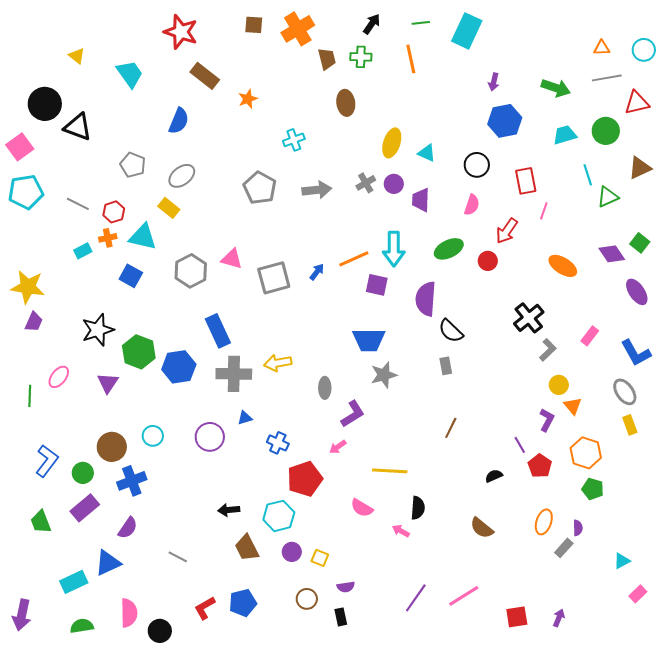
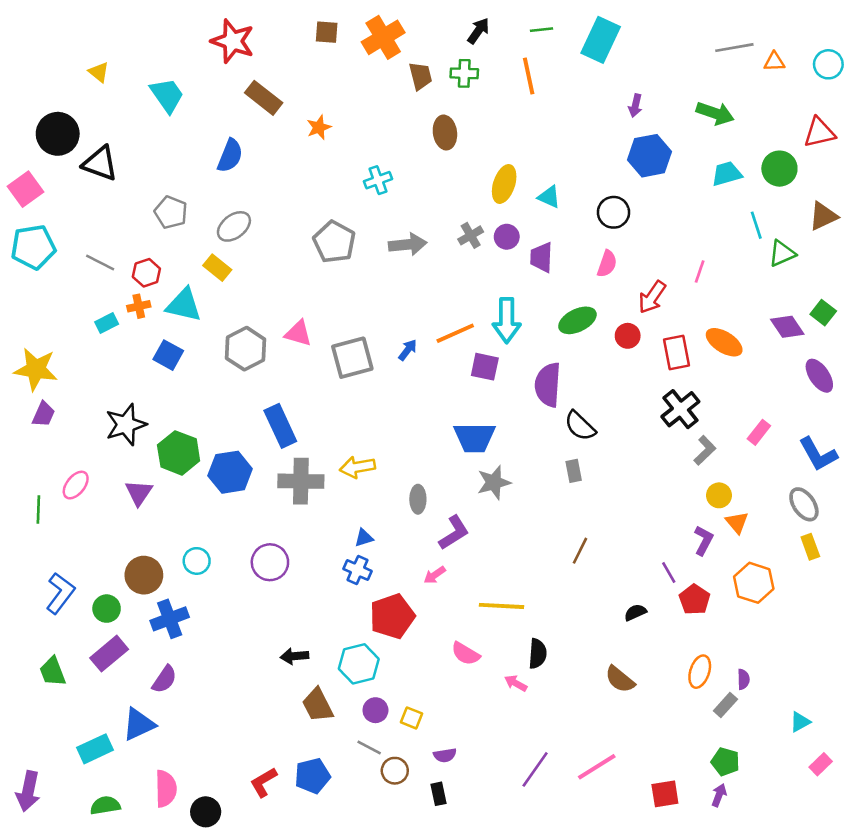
gray line: (607, 78) -> (734, 48), moved
red rectangle: (526, 181) -> (677, 353), moved
blue triangle: (245, 418) -> (364, 538), moved
green pentagon: (593, 489) -> (725, 762), moved
gray line: (178, 557) -> (369, 748), moved

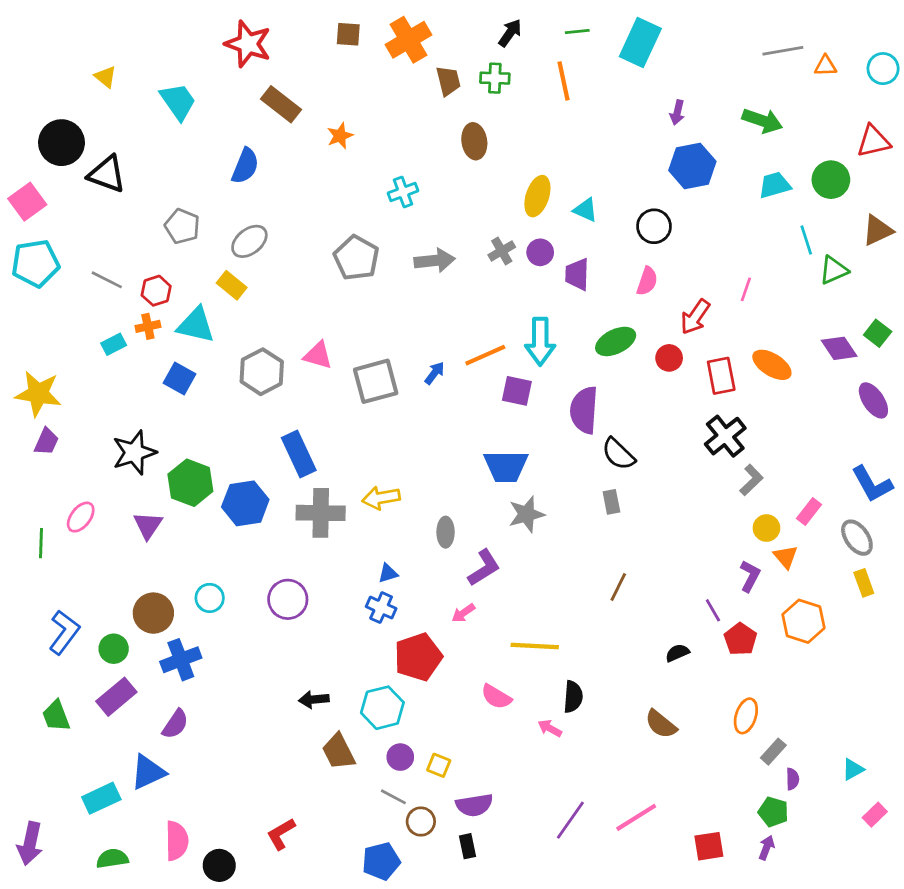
pink rectangle: (759, 432) -> (809, 512), moved
purple semicircle: (743, 679) -> (793, 779), moved
purple semicircle: (445, 755) -> (474, 805), size x1.5
blue pentagon: (312, 776) -> (381, 861), moved

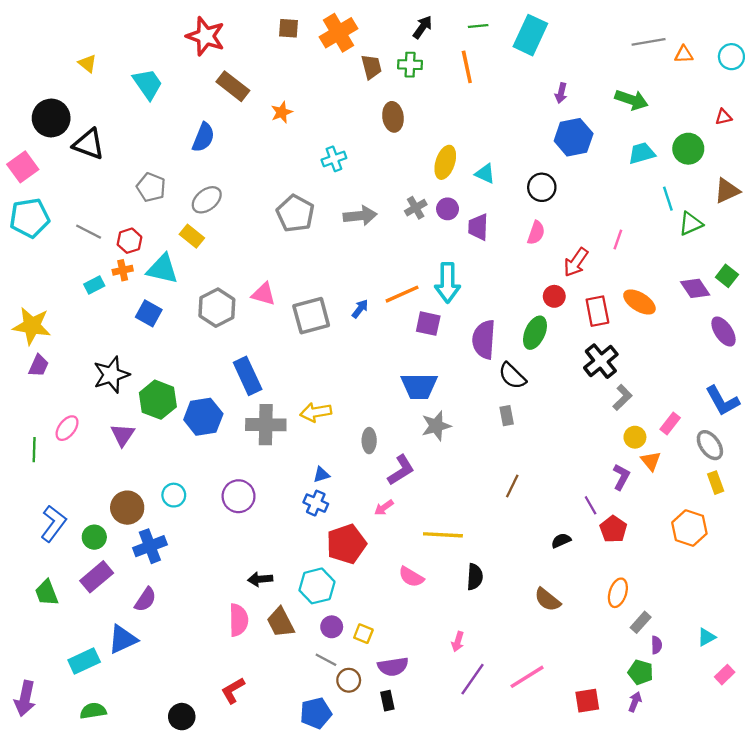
red triangle: (873, 141) -> (724, 117), size x0.6
green ellipse: (616, 341) -> (535, 333), moved, turned -40
orange hexagon: (803, 621) -> (689, 528), moved
pink arrow: (550, 728) -> (458, 642), moved, turned -102
pink semicircle: (177, 841) -> (239, 620), moved

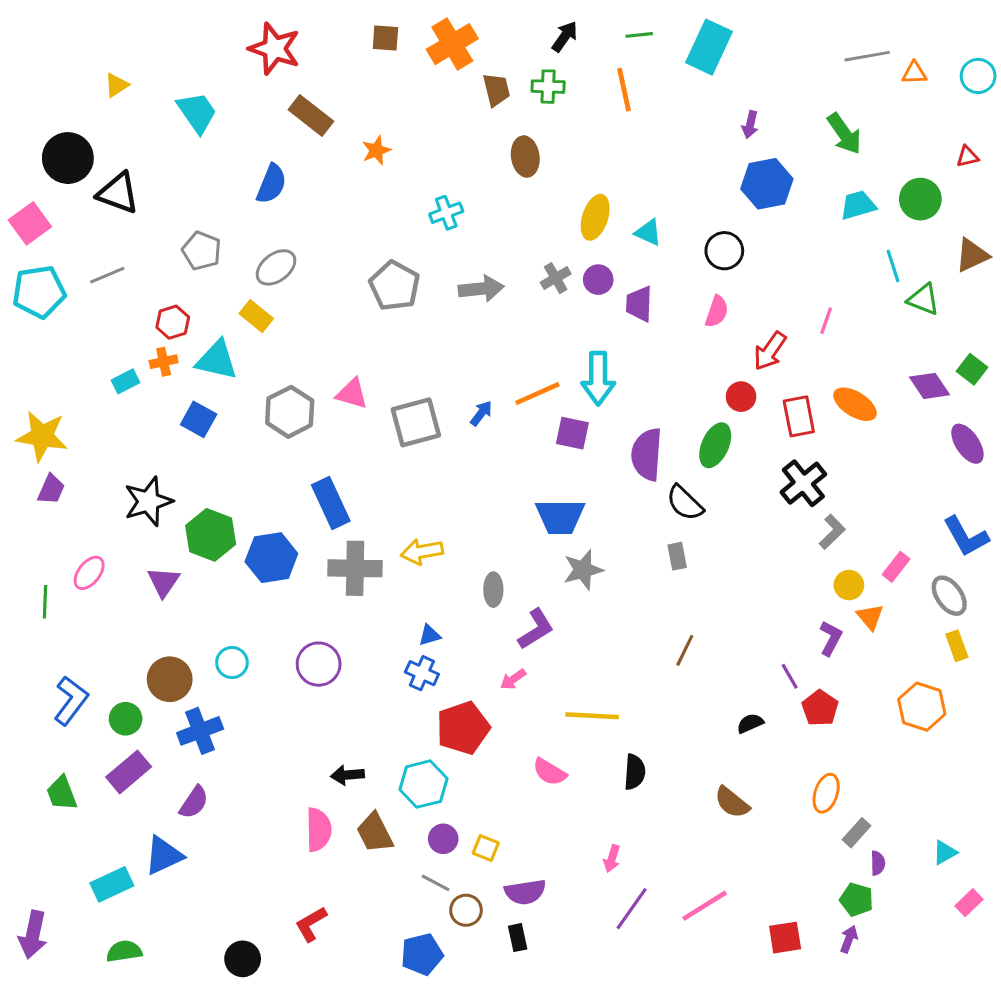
yellow triangle: (87, 63) -> (116, 85), turned 48
green arrow: (632, 100) -> (844, 134), turned 36
green triangle: (691, 224) -> (923, 299), turned 45
gray line: (89, 232) -> (107, 275), moved, turned -50

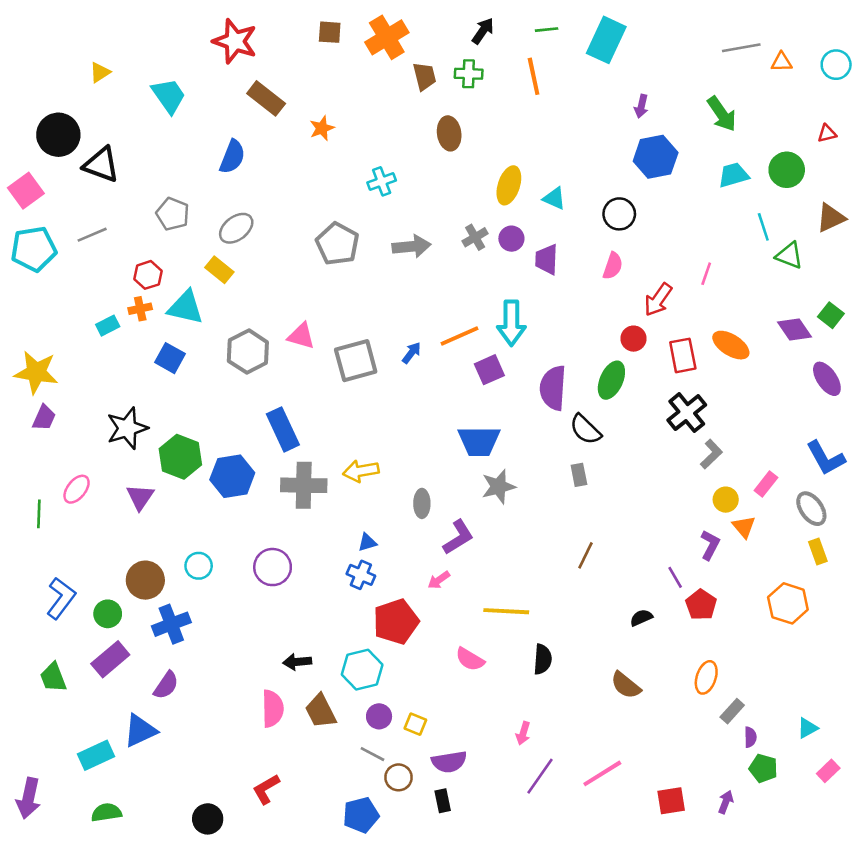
purple square: (572, 433) -> (489, 370), turned -36
green pentagon: (857, 900) -> (763, 768), moved

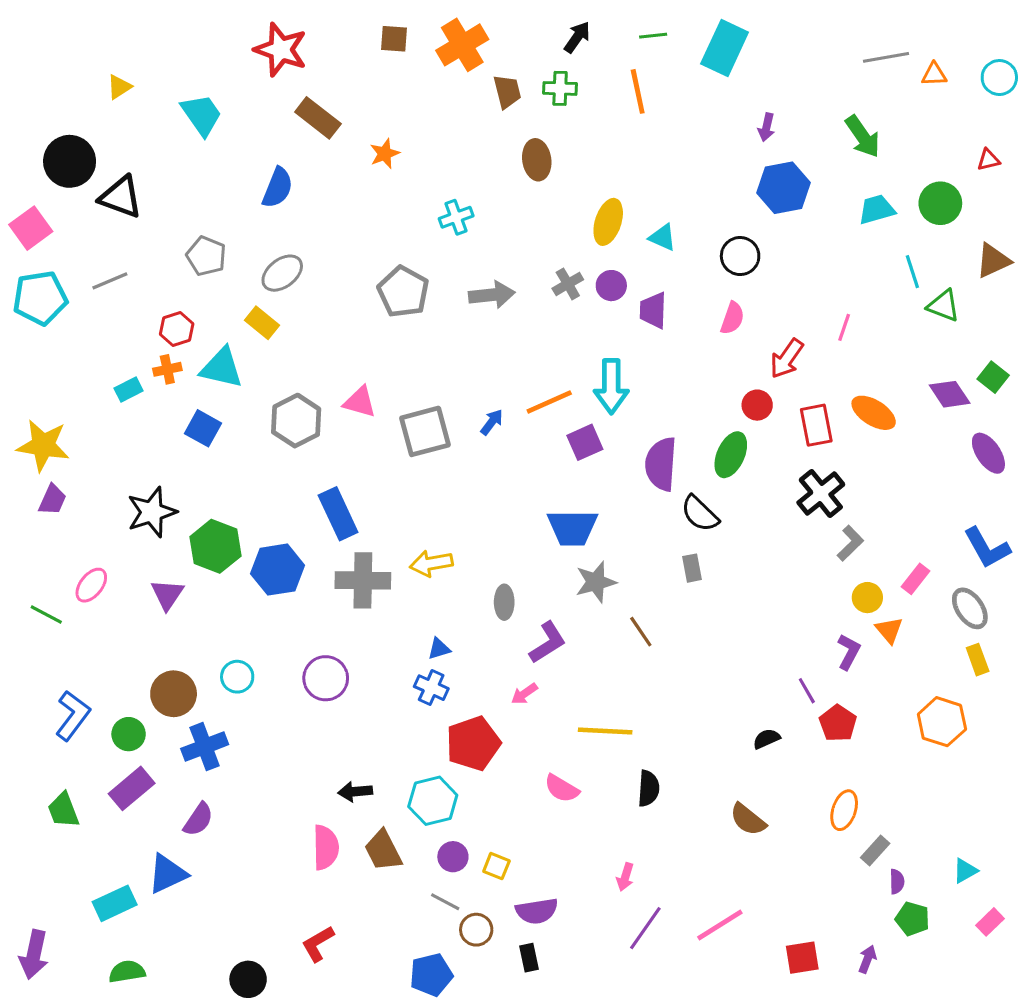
green line: (39, 514) -> (46, 615), turned -64
brown line: (585, 555) -> (641, 632), moved, turned -60

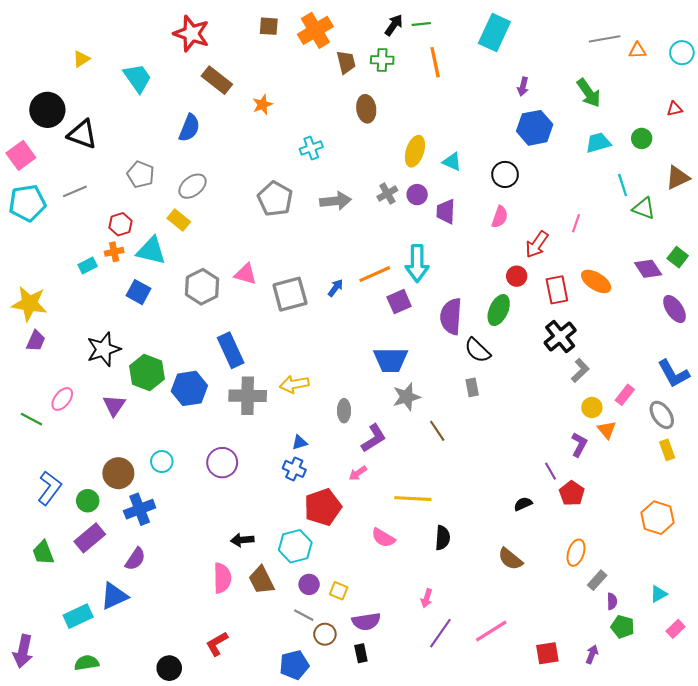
green line: (653, 36) -> (421, 24), moved
green circle: (940, 203) -> (642, 138), size x0.7
orange hexagon: (942, 722) -> (658, 518), moved

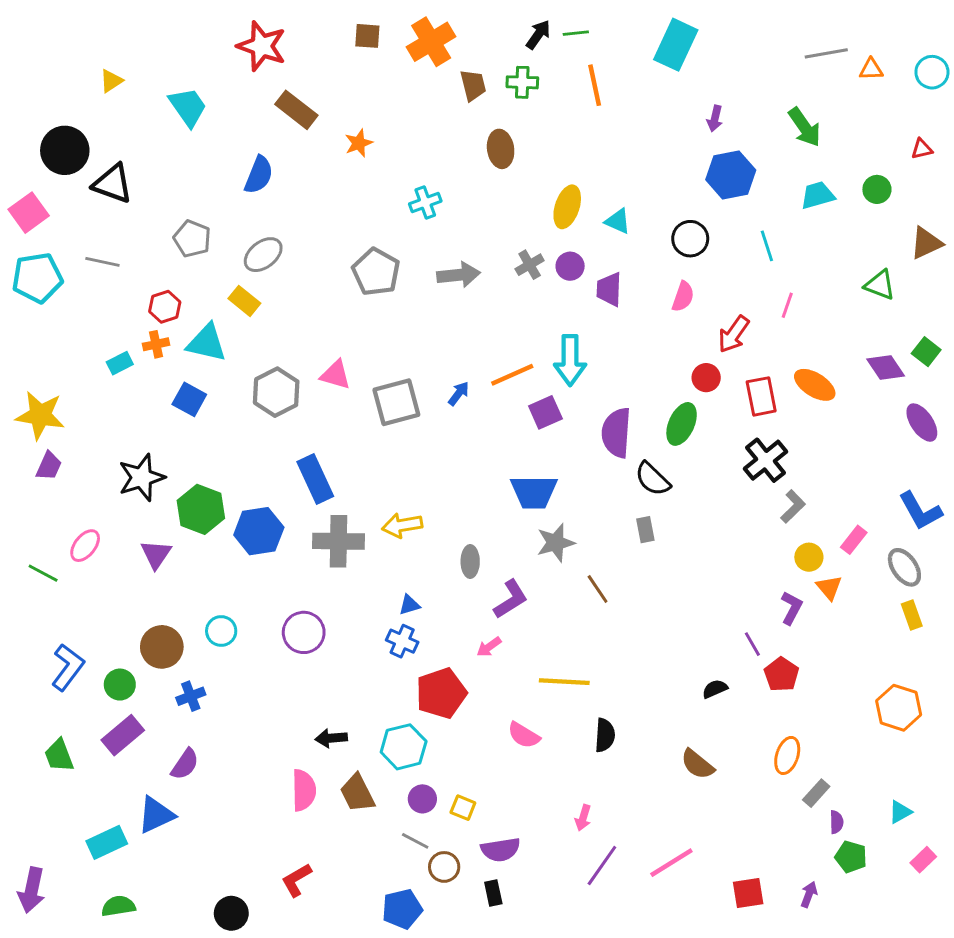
cyan line: (623, 185) -> (767, 246), moved
gray line: (75, 191) -> (102, 262), turned 35
blue cross: (140, 509) -> (191, 696), size x0.7

